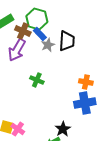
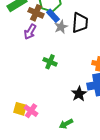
purple arrow: (17, 50) -> (30, 32), size x0.7
black star: (63, 129) -> (79, 94), moved

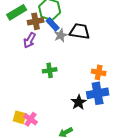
brown cross: (36, 13) -> (36, 21), turned -35
black trapezoid: (80, 23) -> (80, 31), turned -85
green cross: (50, 62) -> (50, 70), turned -32

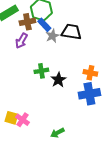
black star: (79, 102) -> (58, 80), moved

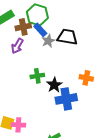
blue cross: (89, 94) -> (66, 99), moved
pink cross: (22, 120) -> (18, 125), turned -32

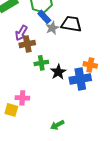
brown cross: (23, 27) -> (27, 44), moved
blue cross: (66, 99) -> (80, 79), moved
pink cross: (18, 125) -> (22, 98), moved

